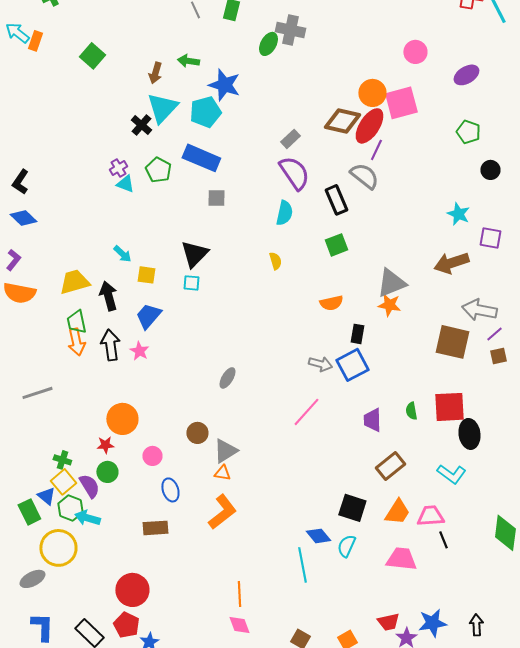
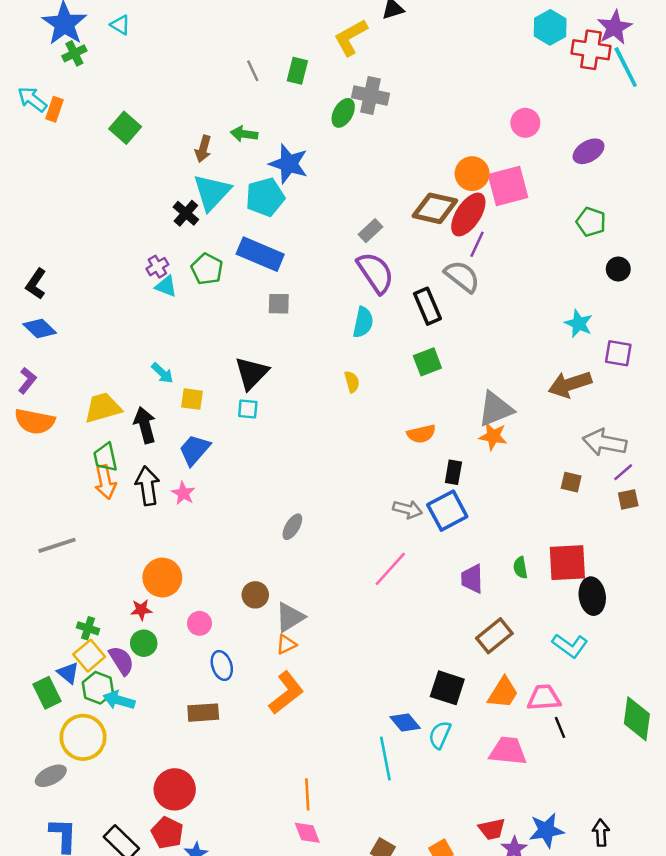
brown square: (452, 342) -> (571, 482), size x0.5
orange triangle: (222, 473) -> (286, 644), turned -36

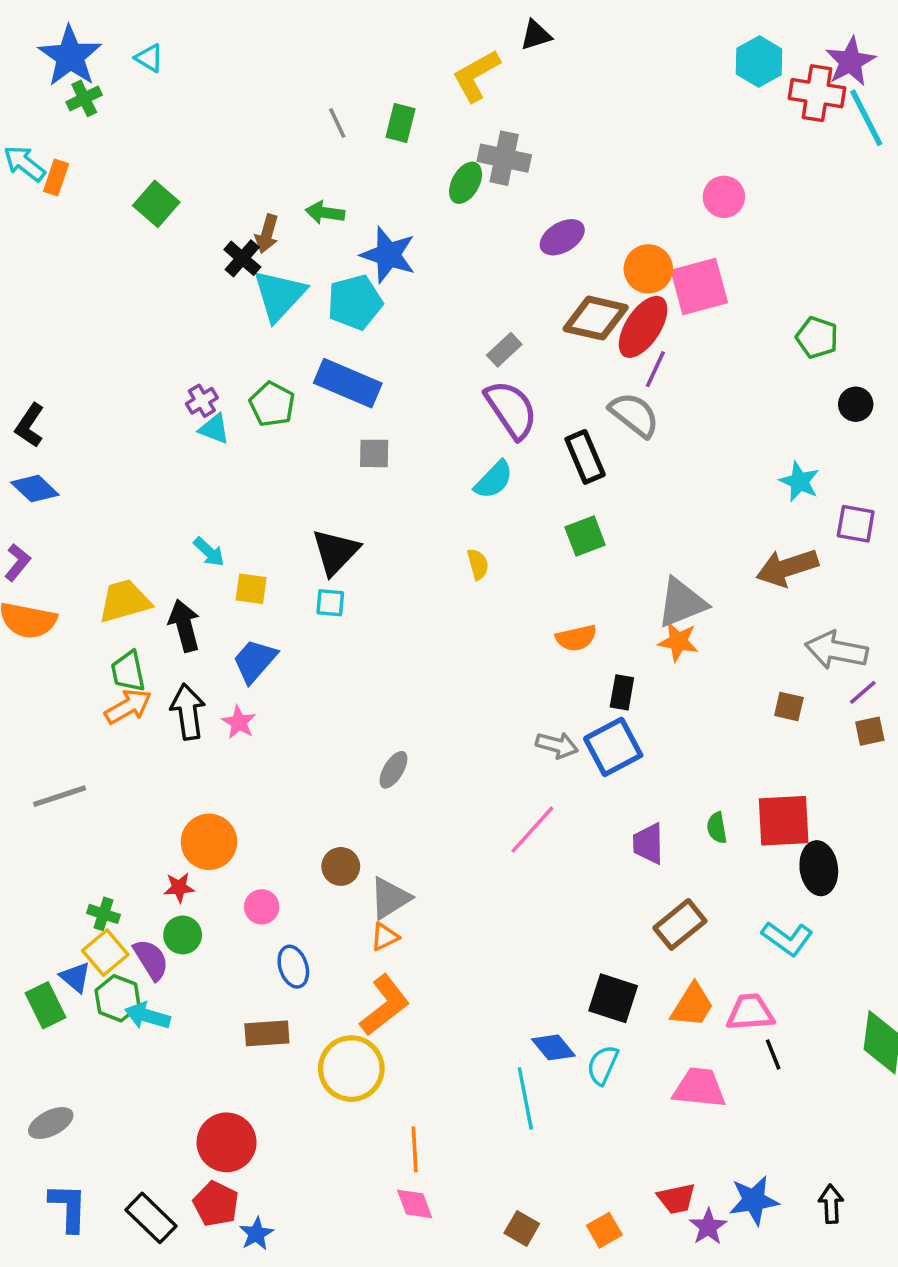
purple ellipse: (589, 151) -> (562, 237), moved
black cross: (186, 213) -> (242, 258), moved
cyan semicircle: (363, 322) -> (494, 480), turned 32
orange arrow: (105, 482) -> (128, 707), turned -108
yellow circle: (83, 737) -> (351, 1069), moved

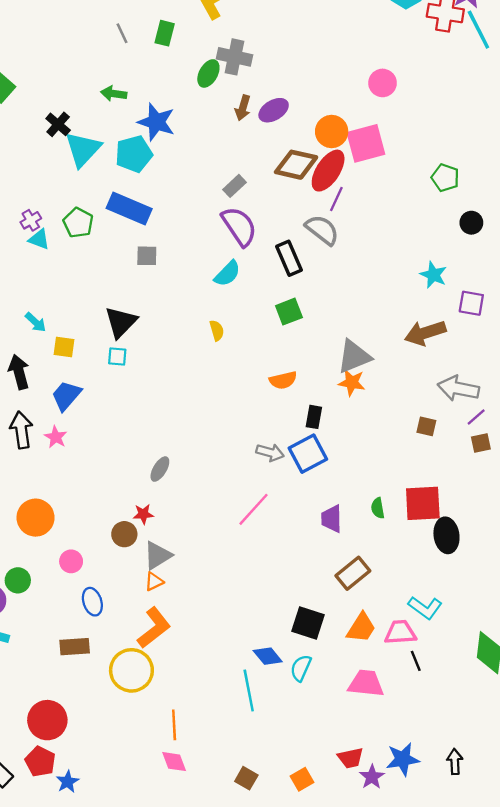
brown arrow: (267, 234) -> (243, 108), moved
red star: (179, 888) -> (143, 514), moved
cyan L-shape: (787, 938) -> (425, 608), moved

